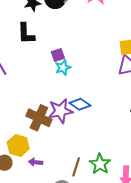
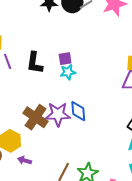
black L-shape: (26, 34) -> (35, 63), moved
blue diamond: (80, 104) -> (78, 111), turned 40

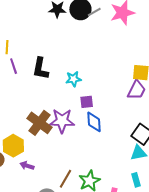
purple square: (65, 59) -> (87, 102), moved
blue diamond: (78, 111) -> (94, 122), moved

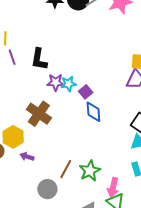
cyan star: (73, 79) -> (68, 84), moved
purple square: (87, 102) -> (86, 92), turned -32
purple star: (62, 121) -> (56, 82), moved, size x0.7

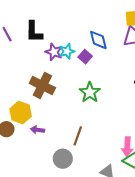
purple star: (56, 82) -> (54, 52), turned 30
blue diamond: (93, 112) -> (98, 40), moved
green star: (90, 171) -> (90, 92), moved

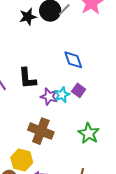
blue diamond: (98, 40) -> (73, 60), moved
purple square: (85, 57) -> (79, 90), moved

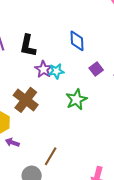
purple square: (79, 90) -> (96, 69), moved
green star: (89, 133) -> (76, 99), moved

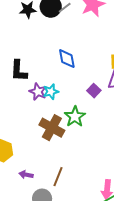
purple square: (96, 69) -> (94, 91), moved
brown cross: (26, 100) -> (52, 128), moved
purple arrow: (12, 142) -> (26, 175), moved

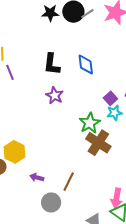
black L-shape: (19, 71) -> (52, 64), moved
cyan star: (51, 92) -> (114, 113), moved
brown cross: (52, 128) -> (98, 143), moved

